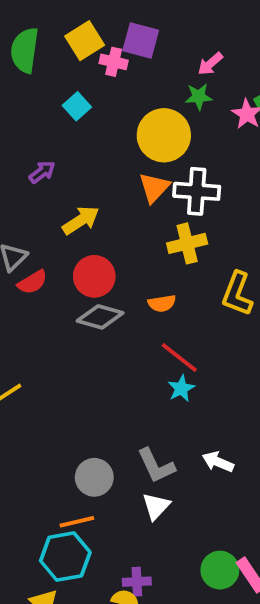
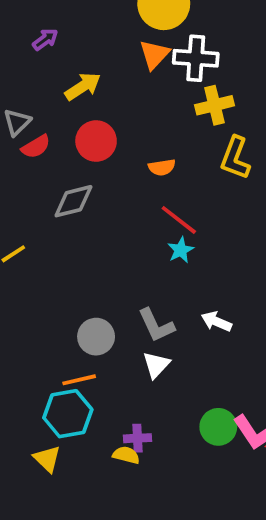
yellow cross: (187, 243) -> (215, 105), moved
gray diamond: (100, 317) -> (73, 201), moved, turned -30

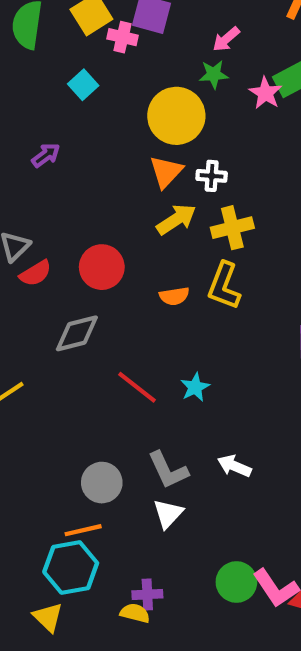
white cross: (196, 58) -> (212, 176), size x0.6
yellow arrow: (83, 86) -> (176, 219), moved
yellow L-shape: (235, 158) -> (224, 286), moved
red line: (179, 220) -> (137, 387), moved

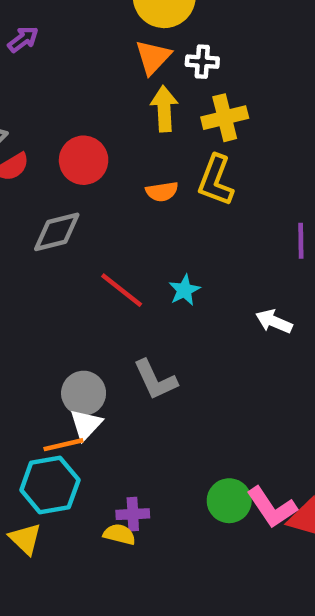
yellow arrow: (176, 219) -> (164, 109), turned -60
white arrow: (234, 466) -> (274, 321), moved
white triangle: (168, 514) -> (86, 425), moved

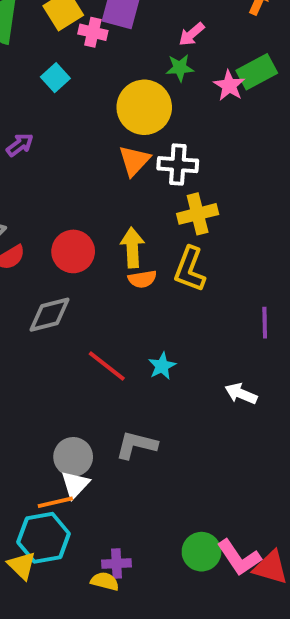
white cross: (202, 62) -> (178, 165), size x1.4
yellow arrow: (164, 109) -> (132, 248), moved
gray L-shape: (155, 380) -> (136, 445), turned 129
yellow triangle: (25, 539) -> (22, 565), moved

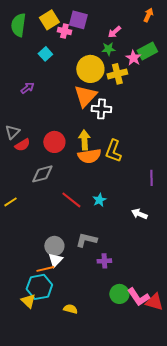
orange triangle: (134, 161) -> (85, 96), size x1.4
white cross: (178, 165) -> (101, 109), moved
yellow cross: (198, 214) -> (117, 74), moved
orange semicircle: (142, 279) -> (89, 156), size x1.6
purple cross: (117, 564) -> (104, 261), moved

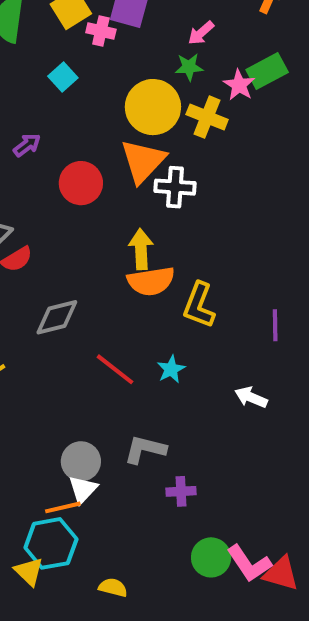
yellow cross: (117, 74) -> (207, 117), turned 36
red circle: (54, 142) -> (81, 183), moved
yellow L-shape: (113, 151) -> (199, 305), moved

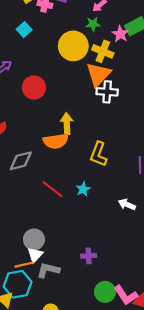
orange triangle: (143, 161) -> (98, 74), moved
white cross: (175, 187) -> (107, 92), moved
orange semicircle: (151, 281) -> (56, 141), moved
gray L-shape: (145, 449) -> (48, 270), moved

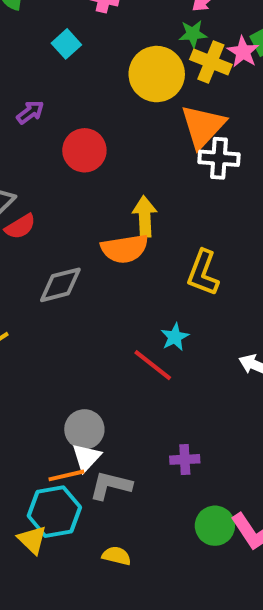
yellow cross: (103, 51) -> (211, 62), moved
red line: (53, 189) -> (153, 365), moved

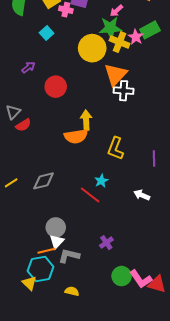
green star: (193, 34) -> (110, 28), size x1.6
gray diamond: (60, 285) -> (44, 181), moved
purple cross: (185, 459) -> (106, 243), turned -32

